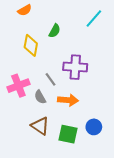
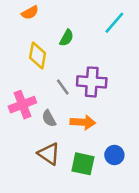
gray line: (50, 79) -> (63, 87), moved

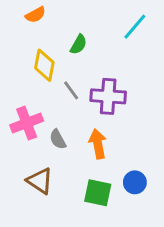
gray line: (63, 87) -> (71, 90), moved
orange arrow: (83, 122) -> (98, 144), turned -105
brown triangle: (49, 154) -> (40, 181), moved

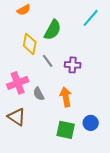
green semicircle: (79, 44) -> (53, 30), size x1.5
purple cross: (108, 96) -> (73, 65), size x0.7
brown triangle: (40, 181) -> (17, 117), moved

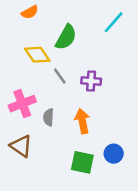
yellow diamond: (30, 44) -> (37, 55), turned -45
gray semicircle: (39, 94) -> (49, 117), turned 32

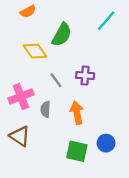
gray line: (60, 76) -> (56, 80), moved

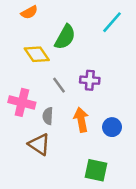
pink cross: (21, 96) -> (22, 102), turned 35
brown triangle: (20, 136) -> (39, 144), moved
blue circle: (106, 143) -> (112, 127), moved
green square: (77, 151) -> (96, 170), moved

